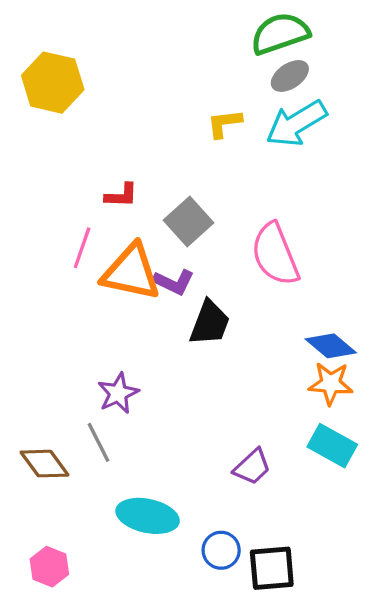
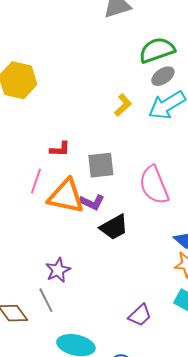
yellow L-shape: (224, 123) -> (123, 105), turned 145
gray square: (188, 222) -> (101, 165), turned 36
black trapezoid: (210, 323) -> (114, 227), turned 40

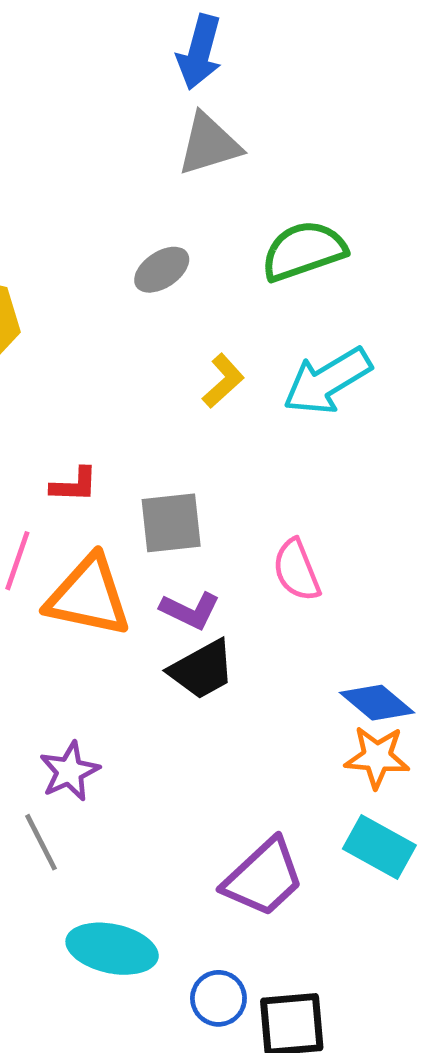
gray ellipse: (163, 76) -> (162, 270), moved
pink semicircle: (154, 185) -> (297, 570), size x0.7
purple L-shape: (92, 202) -> (190, 610), moved
purple trapezoid: (140, 315) -> (263, 878), size x1.5

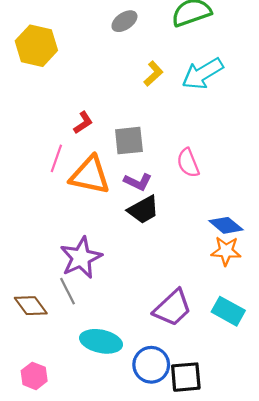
red L-shape: (74, 485) -> (83, 123), turned -35
purple star: (69, 771) -> (81, 258), size x1.5
cyan rectangle: (379, 847) -> (228, 311), moved
blue circle: (218, 998) -> (151, 365), size x1.4

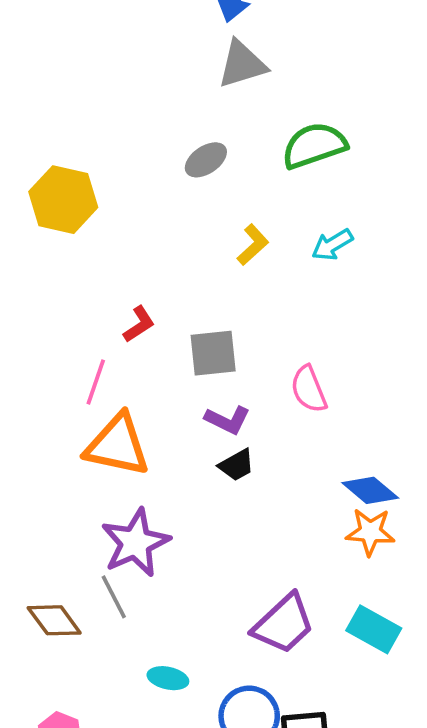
cyan arrow: (203, 74) -> (332, 245), size x0.6
orange triangle: (90, 175) -> (117, 445), moved
black trapezoid: (143, 210) -> (237, 465), size x0.7
cyan ellipse: (101, 341) -> (168, 678), size x0.6

